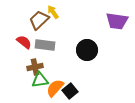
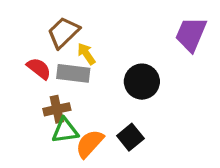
yellow arrow: (53, 12) -> (86, 54), moved
purple trapezoid: (117, 21) -> (191, 34), turned 105
black square: (70, 91) -> (130, 137), moved

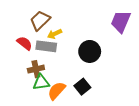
yellow arrow: (86, 54) -> (55, 34), turned -80

